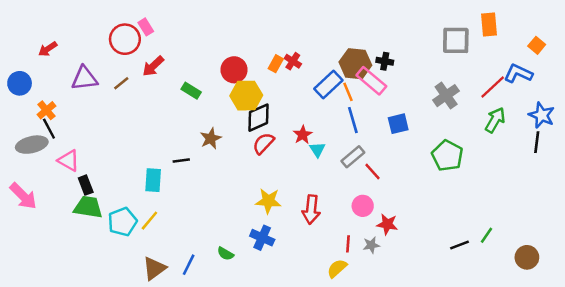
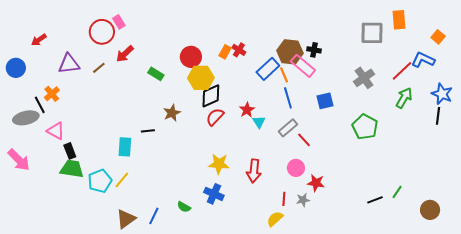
orange cross: (46, 110) -> (52, 94), moved

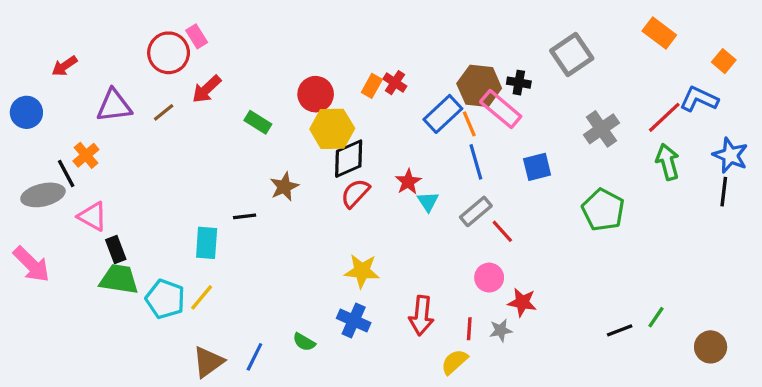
orange rectangle: (399, 20) -> (659, 33), turned -48
gray square: (372, 33) -> (572, 54), moved, turned -35
green arrow: (404, 98) -> (668, 162), turned -45
red arrow: (254, 171) -> (421, 316), moved
cyan pentagon: (100, 181) -> (165, 299), turned -30

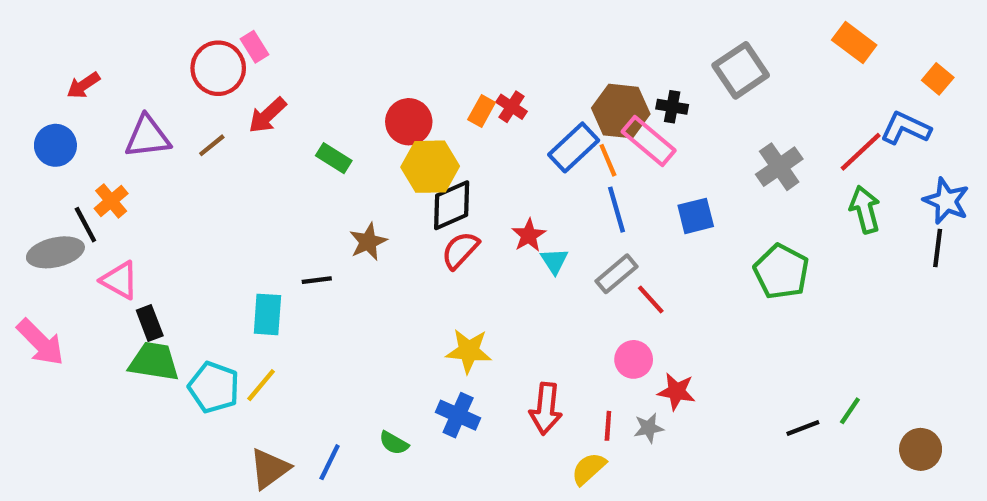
blue circle: (26, 112) -> (55, 145), moved

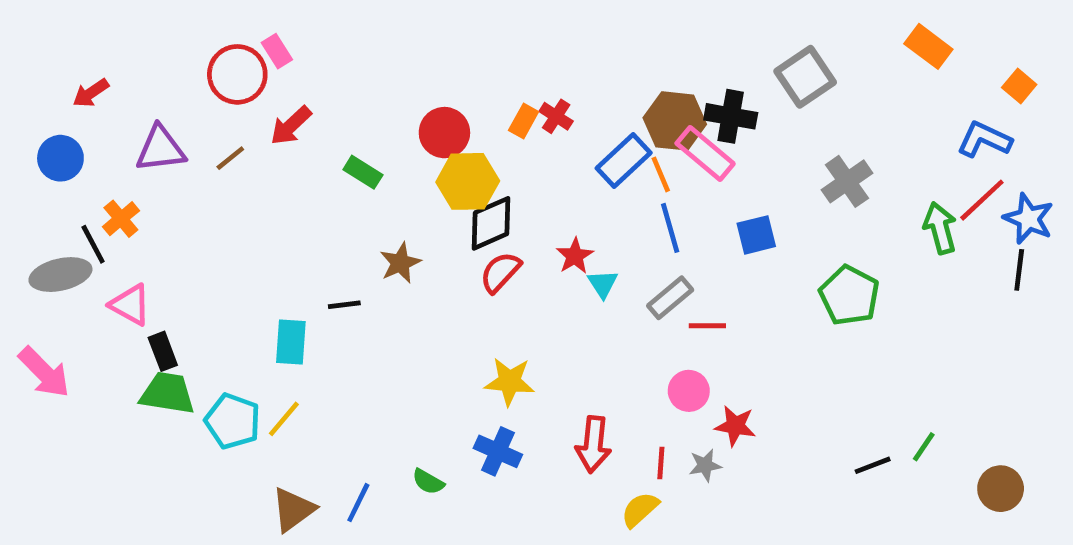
black cross: (672, 107) -> (731, 116), size x1.5
red line: (861, 152) -> (982, 200), moved
red line: (651, 299) -> (707, 326), turned -48

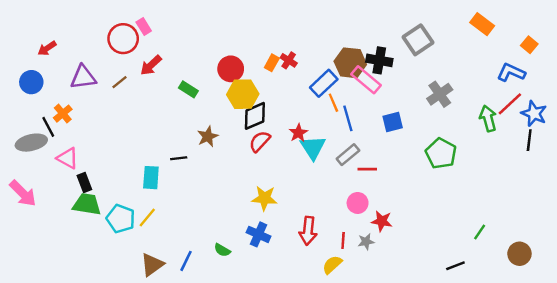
orange line: (661, 174) -> (333, 103), moved
cyan triangle: (603, 284) -> (313, 147), size x1.6
black line: (873, 465) -> (455, 266), moved

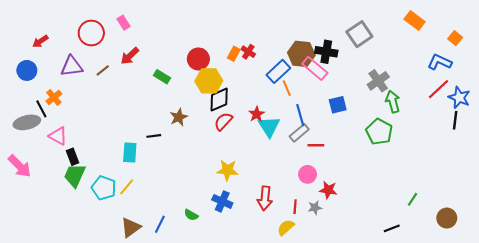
red circle: (123, 39) -> (91, 33), moved
blue line: (348, 118) -> (300, 115), moved
green arrow: (488, 118) -> (393, 102), moved
green trapezoid: (87, 204) -> (75, 175), turned -75

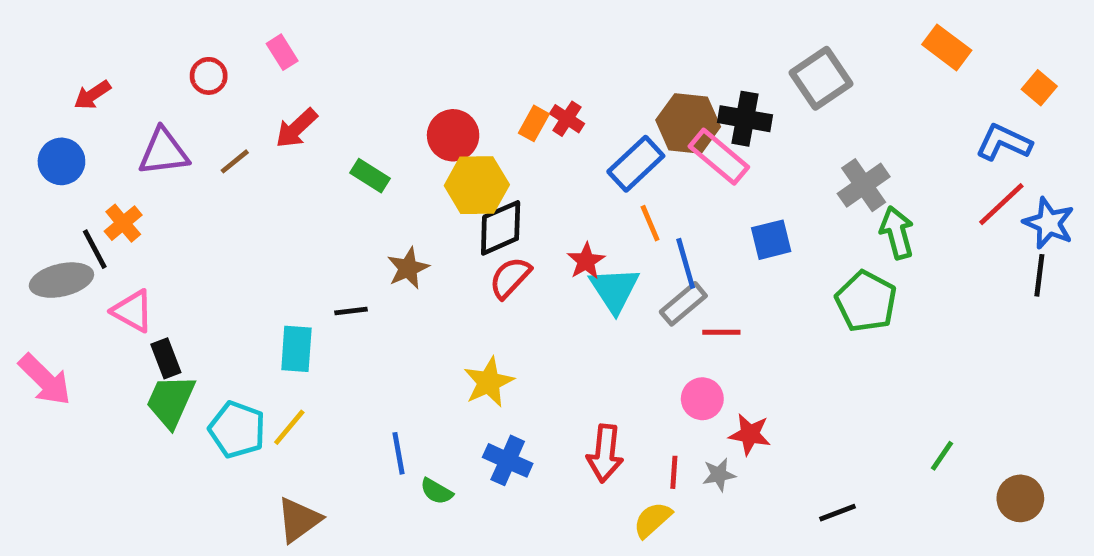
red circle: (91, 33) -> (209, 76), size x0.6
orange line: (287, 88) -> (650, 223), moved
yellow star: (227, 170) -> (489, 382), moved, turned -30
blue line: (160, 224) -> (398, 453), moved, turned -36
black line: (392, 228) -> (838, 513), moved

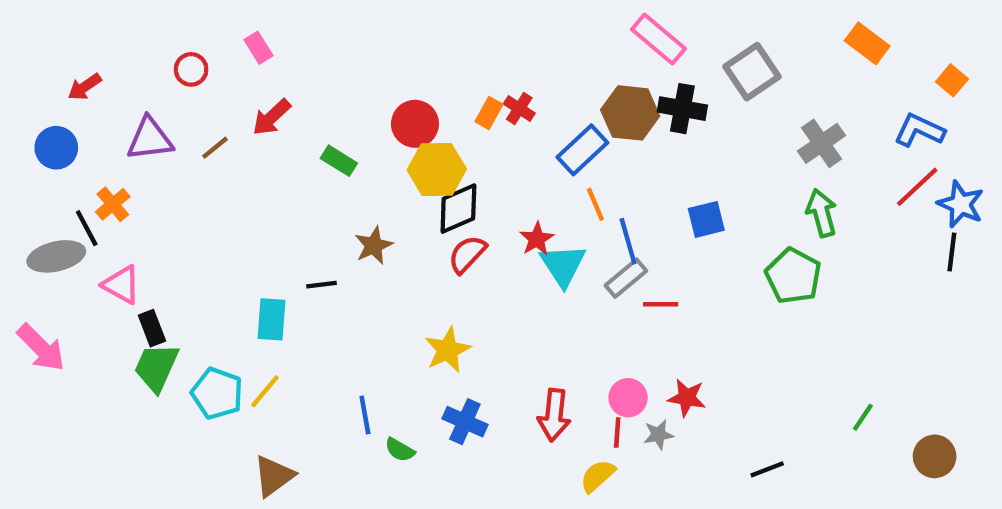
pink rectangle: (719, 157) -> (658, 39), moved
gray cross: (864, 185) -> (822, 143), moved
pink circle: (702, 399) -> (628, 398), moved

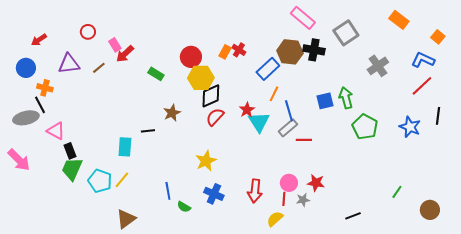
pink rectangle: (258, 48) -> (115, 45), moved
orange cross: (113, 204) -> (45, 88), moved, turned -35
orange line: (595, 204) -> (274, 94), turned 49
blue star: (961, 204) -> (410, 127), moved
green arrow: (822, 213) -> (346, 98), moved

